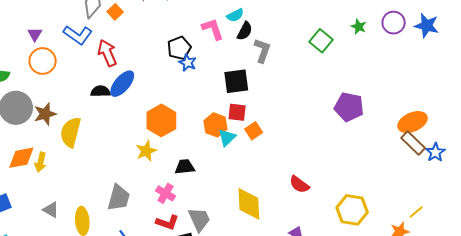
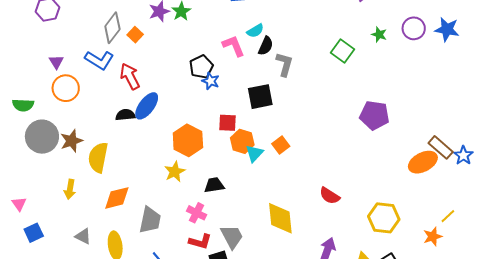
red square: (237, 112) -> (227, 123), moved
orange ellipse: (412, 122) -> (423, 162), moved
orange diamond: (21, 158) -> (117, 198), moved

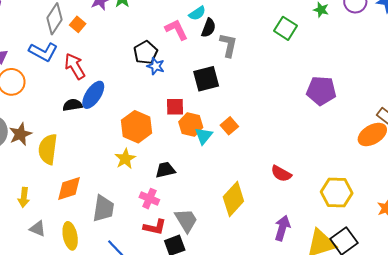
yellow arrow: (70, 189) -> (24, 197), moved
yellow diamond: (280, 218) -> (233, 199), turned 52

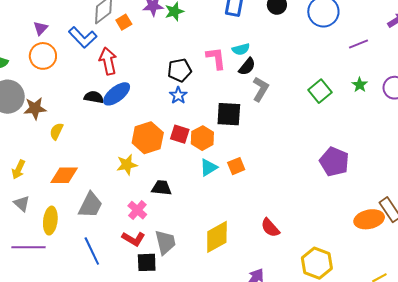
blue star: (156, 66) -> (178, 95), moved
red square: (175, 107) -> (180, 134), moved
orange hexagon: (191, 125) -> (202, 138), moved
yellow semicircle: (48, 149) -> (56, 131), size x0.6

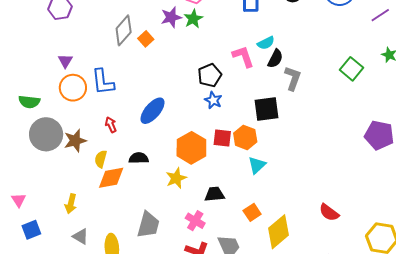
blue L-shape: (83, 37) -> (103, 82), moved, turned 48
red arrow: (108, 61) -> (111, 125), moved, size x0.6
black semicircle: (94, 97) -> (139, 158), moved
orange square: (236, 166) -> (252, 212), moved
orange diamond: (64, 175) -> (111, 178), moved

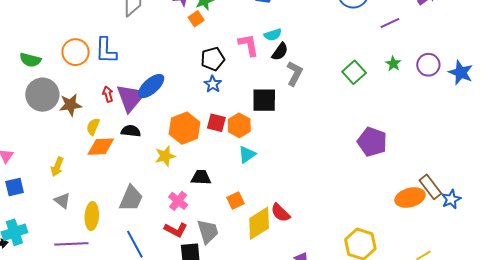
orange square: (146, 39) -> (196, 19), moved
purple triangle: (65, 61) -> (131, 98), moved, size x2.0
red semicircle: (329, 212) -> (280, 213), moved

